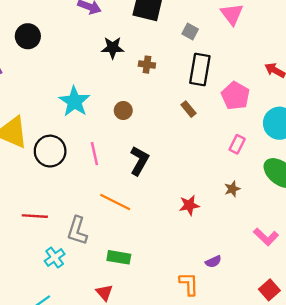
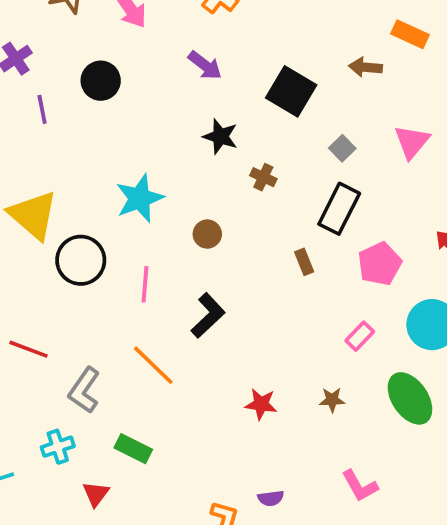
cyan cross: (55, 257) -> (58, 447), moved

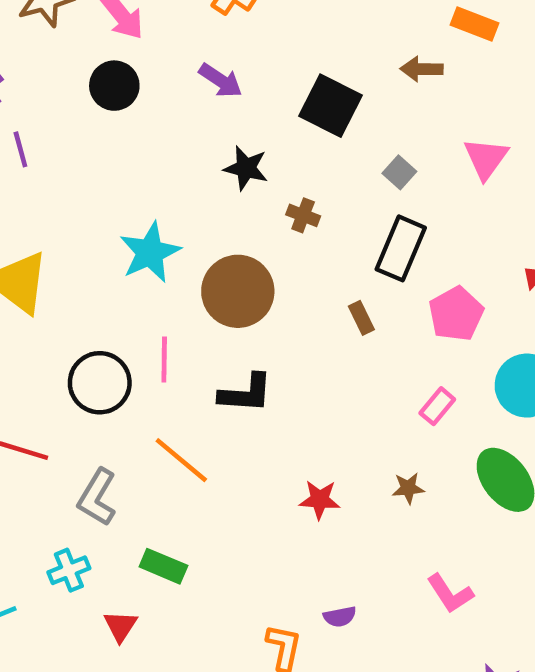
black circle: (101, 81) -> (114, 86), moved
brown circle: (207, 234) -> (238, 291), size x2.0
black circle: (81, 260) -> (100, 383), moved
black L-shape: (208, 315) -> (246, 393), turned 51

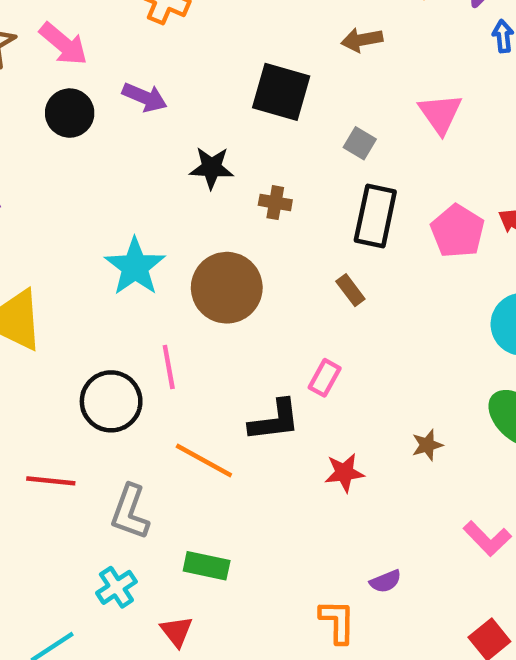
purple arrow: (221, 80) -> (145, 97), moved
pink pentagon: (456, 314) -> (458, 231), moved
black L-shape: (246, 393) -> (275, 420), moved
pink rectangle: (437, 406) -> (325, 378), moved

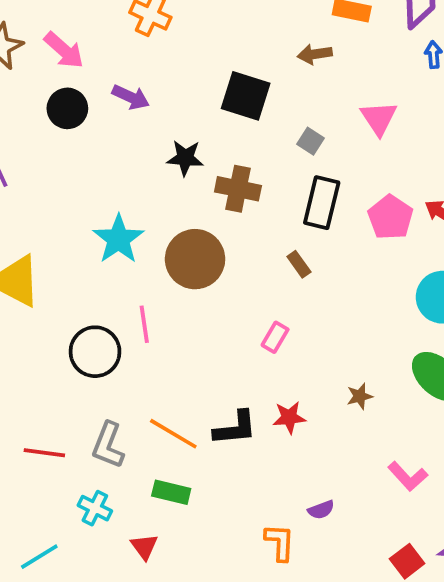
brown cross: (275, 203) -> (238, 189), size x1.6
black L-shape: (275, 420) -> (235, 428), moved
orange line: (204, 460) -> (173, 434), moved
red line: (51, 481) -> (44, 453), moved
cyan cross: (116, 587) -> (95, 508), turned -32

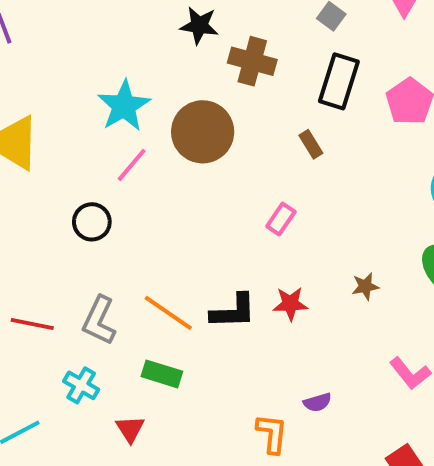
pink line: (144, 324) -> (132, 165), moved, turned 45
black circle: (95, 352) -> (92, 222), size x0.7

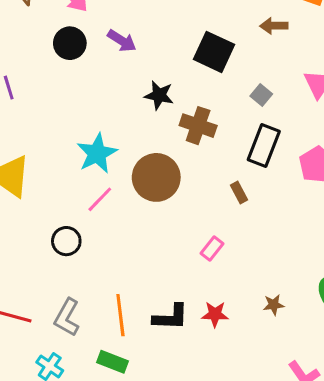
orange line: (168, 313) -> (120, 315), turned 45

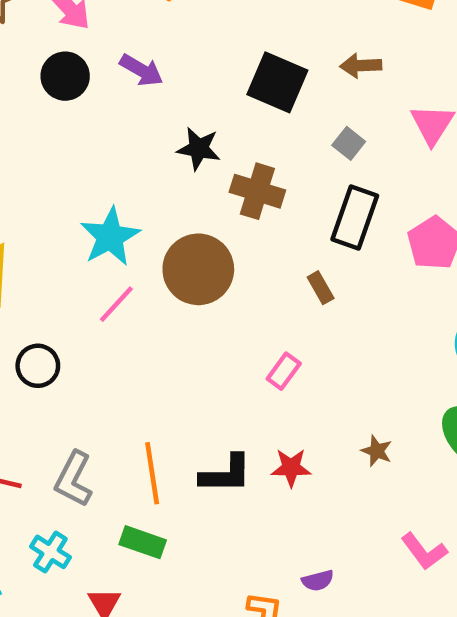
brown arrow: (274, 26) -> (361, 66), moved
black circle: (66, 241) -> (38, 366), moved
brown star: (274, 305) -> (377, 451), turned 30

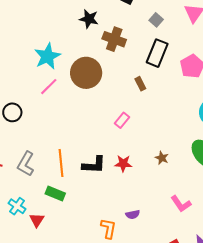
cyan cross: (50, 552) -> (17, 206), moved

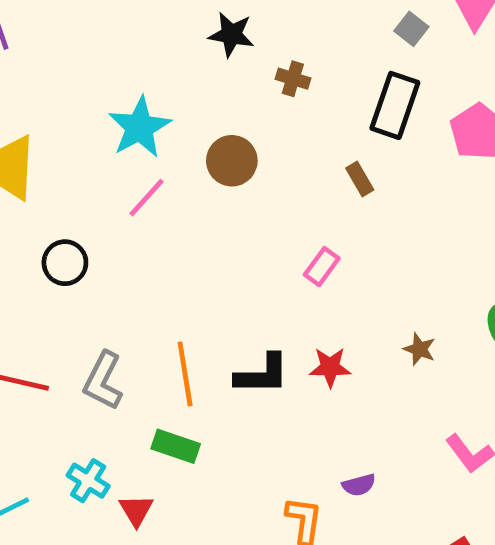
gray square: (156, 20) -> (411, 29), moved
brown cross: (114, 39) -> (293, 79), size x0.6
brown circle: (86, 73) -> (232, 161), size x0.7

